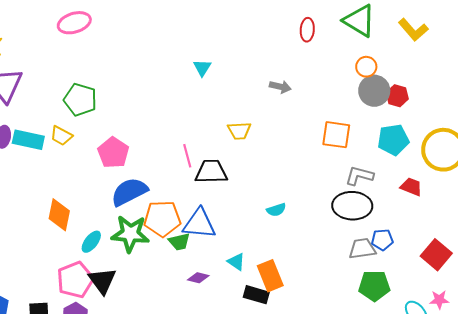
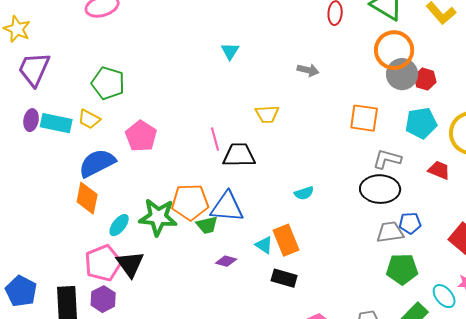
orange circle: (366, 67) -> (394, 50), size x1.8
blue semicircle: (129, 192) -> (97, 163), moved
orange rectangle: (270, 276) -> (286, 240), moved

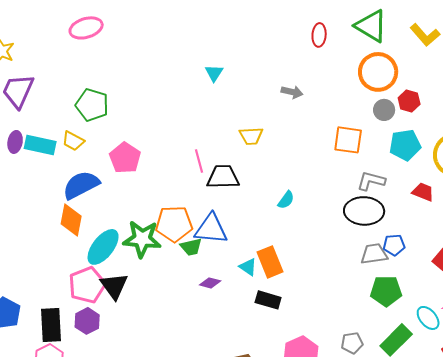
gray circle: (402, 74) -> (384, 110), moved, size x0.7
cyan semicircle: (304, 193) -> (286, 200), moved, turned -36
cyan ellipse: (119, 225) -> (103, 247), size x1.6

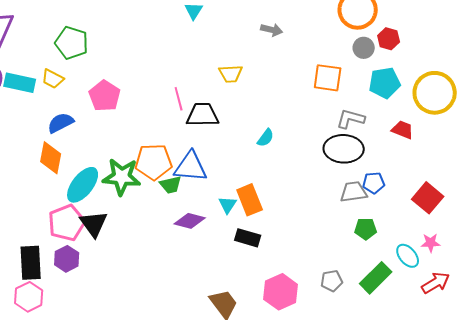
blue semicircle: (81, 185) -> (61, 123), size x0.7
cyan triangle: (248, 267) -> (228, 205), turned 30
purple diamond: (210, 283) -> (190, 221), size x1.4
green pentagon: (386, 291) -> (366, 229), size x0.7

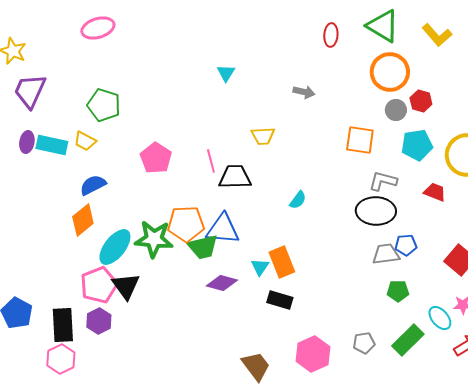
pink pentagon: (105, 96) -> (156, 158), moved
orange diamond: (51, 158) -> (83, 220), turned 40
green trapezoid: (171, 185) -> (203, 247), size x1.4

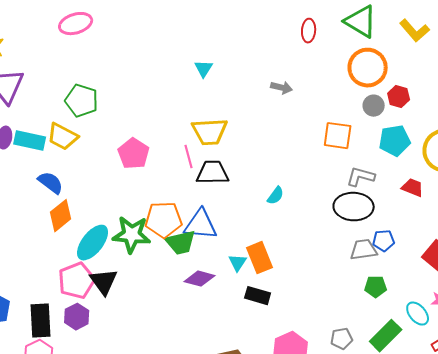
yellow trapezoid: (263, 136) -> (210, 132), moved, size x1.5
yellow trapezoid: (85, 141) -> (63, 137), size x1.4
blue semicircle: (93, 185) -> (51, 183), moved, turned 64

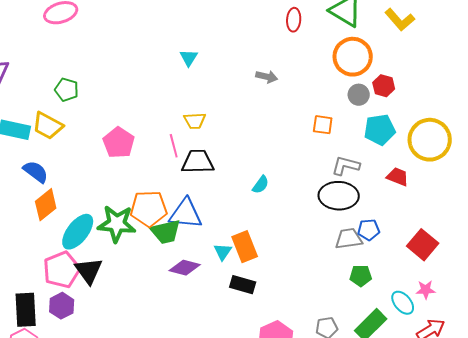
green pentagon: (82, 101) -> (67, 90), size x0.7
yellow trapezoid: (210, 132) -> (195, 121), size x0.6
orange square: (338, 136) -> (323, 125), size x0.7

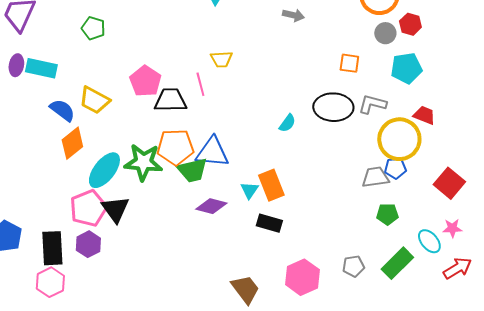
yellow trapezoid: (48, 126) -> (94, 100), moved
yellow circle: (430, 140) -> (399, 139), moved
black trapezoid: (198, 162) -> (170, 100), moved
black ellipse: (339, 196) -> (333, 107), moved

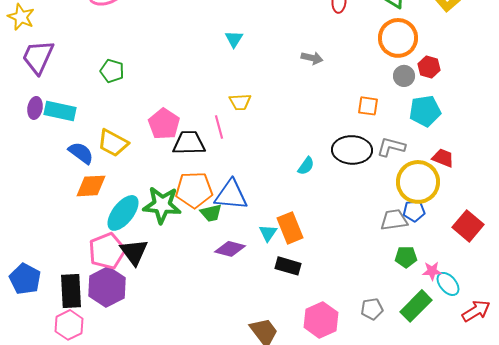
orange diamond: (72, 143) -> (91, 186), turned 36
green trapezoid: (192, 170) -> (211, 213), size x0.7
pink star: (452, 228) -> (432, 271), moved
purple hexagon: (88, 244) -> (107, 287), size x1.5

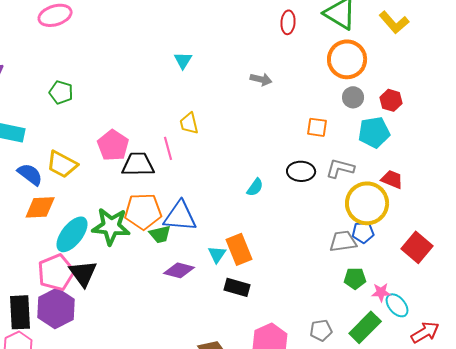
red hexagon: (429, 67) -> (391, 100), moved
yellow trapezoid: (240, 102) -> (189, 123), turned 80
black ellipse: (352, 150) -> (301, 171), size x0.7

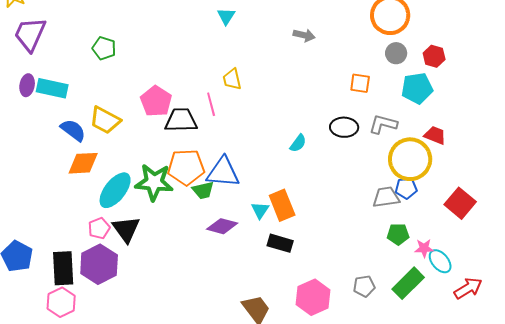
pink pentagon: (56, 272) -> (99, 228), size x0.6

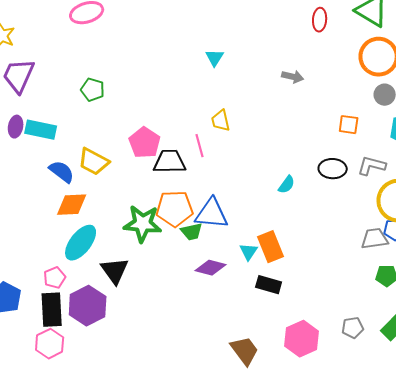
cyan ellipse: (115, 190) -> (81, 243), moved
pink pentagon: (99, 228) -> (55, 278), moved

